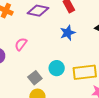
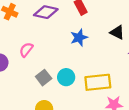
gray square: (35, 78) -> (44, 78), moved

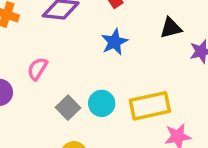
black triangle: (117, 32) -> (171, 28), turned -35

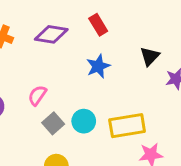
black triangle: (171, 28) -> (150, 56), turned -35
pink semicircle: (37, 69) -> (37, 95), moved

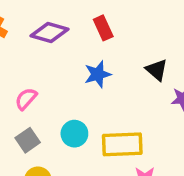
black triangle: (150, 56) -> (157, 70), turned -40
gray square: (53, 123) -> (28, 140), moved

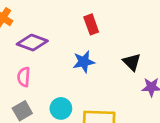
purple diamond: (50, 32) -> (32, 43), moved
pink semicircle: (26, 99) -> (24, 77), turned -42

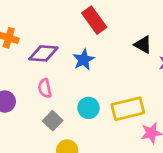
red rectangle: (91, 24) -> (94, 20), size x1.4
blue star: (84, 62) -> (84, 60), moved

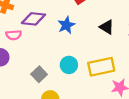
black triangle: (143, 45) -> (107, 27), moved
pink semicircle: (45, 88) -> (14, 35), moved, turned -84

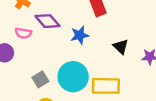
purple diamond: (33, 19) -> (47, 21), turned 30
cyan circle: (69, 65) -> (73, 77), size x1.6

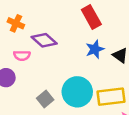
blue star: (80, 35) -> (95, 49), moved

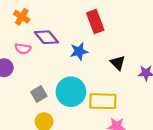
blue star: (95, 49) -> (79, 51), moved

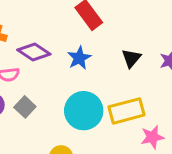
black triangle: (118, 63) -> (131, 58), turned 42
gray square: (39, 94) -> (25, 107), moved

